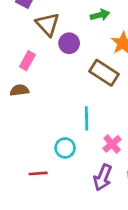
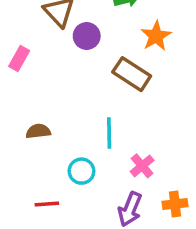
pink rectangle: (27, 61) -> (19, 59), moved
brown semicircle: (19, 90) -> (38, 131), moved

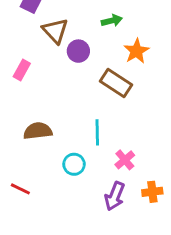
brown semicircle: (38, 131) -> (38, 131), size x1.4
red line: (47, 204) -> (20, 189), moved, turned 30

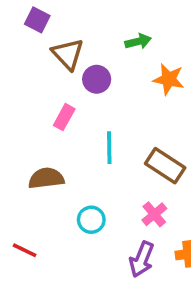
orange star: (136, 51) -> (169, 79), turned -30
pink rectangle: (22, 70) -> (64, 117), moved
brown rectangle: (116, 83) -> (165, 166), moved
cyan line: (97, 132) -> (109, 148), moved

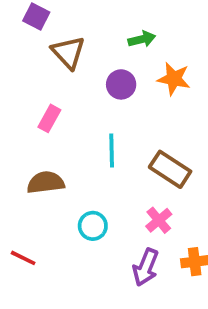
purple circle: (97, 79) -> (121, 84), moved
pink rectangle: (64, 117) -> (49, 118), moved

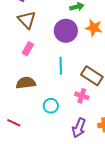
brown triangle: (68, 52) -> (27, 20), moved
purple circle: (121, 84) -> (66, 31), size x1.5
pink cross: (159, 220) -> (82, 96), moved, turned -32

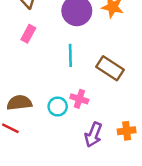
brown semicircle: (26, 83) -> (19, 103), moved
pink cross: (82, 96) -> (79, 99), moved

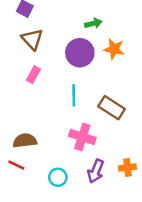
pink cross: (79, 99) -> (82, 137), size x1.5
cyan circle: (58, 107) -> (58, 177), moved

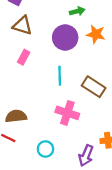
brown triangle: (32, 39) -> (23, 25), turned -30
purple arrow: (96, 171) -> (86, 156), moved

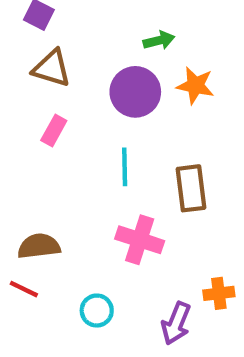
brown rectangle: (94, 87) -> (191, 188), turned 50

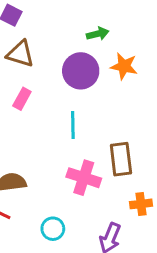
brown rectangle: (191, 188) -> (121, 159), moved
orange cross: (219, 293) -> (141, 204), moved

